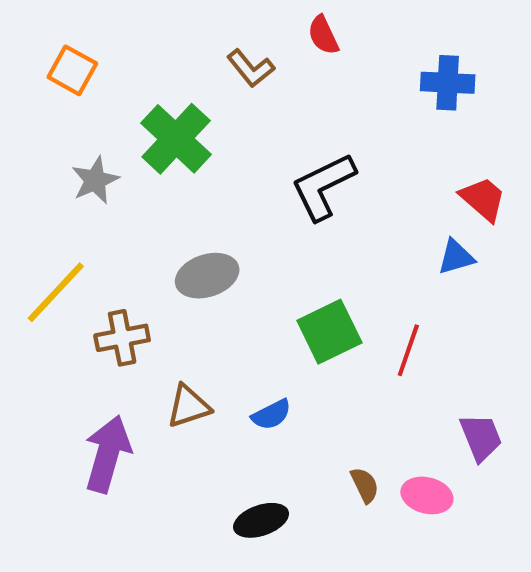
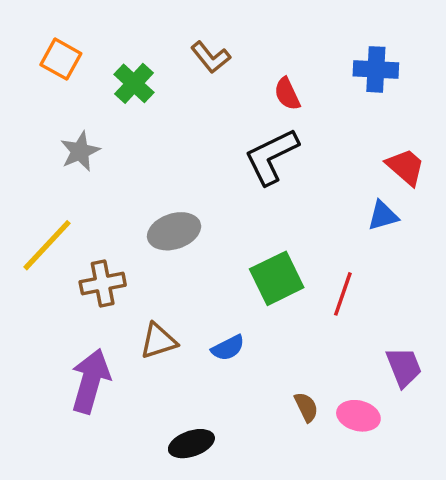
red semicircle: (323, 35) -> (287, 94), moved
green cross: (176, 139) -> (134, 83), moved, size x0.7
black ellipse: (261, 520) -> (191, 444), moved

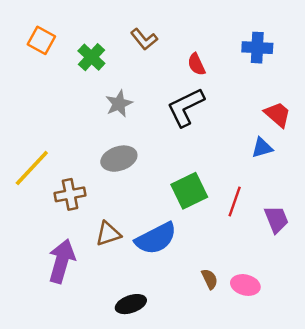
gray star: (80, 151) -> (119, 104), moved
blue semicircle: (228, 348) -> (156, 238), size x1.8
purple trapezoid: (404, 367) -> (276, 219), moved

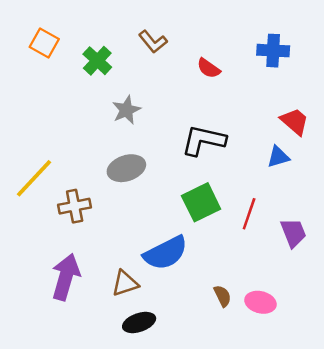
red semicircle: (196, 64) -> (209, 68), turned -30
black L-shape: (186, 107) -> (204, 140), moved, turned 39
brown triangle: (108, 234) -> (125, 283), moved

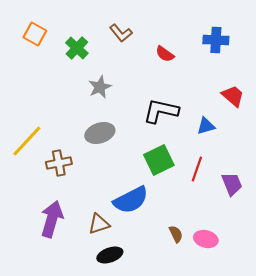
blue triangle: (278, 157) -> (206, 126), moved

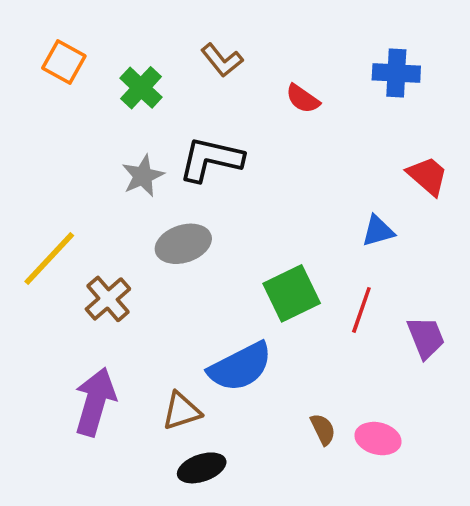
gray star: (100, 87) -> (143, 176), moved
black L-shape: (161, 111) -> (211, 159), moved
brown cross: (59, 163) -> (108, 299), turned -30

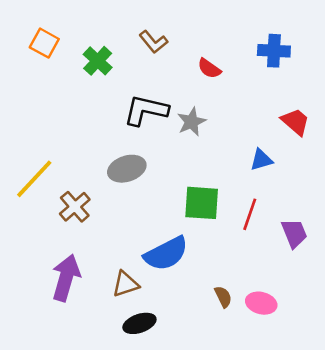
gray star: (143, 176) -> (191, 122), moved
green square: (292, 293) -> (202, 203), turned 30

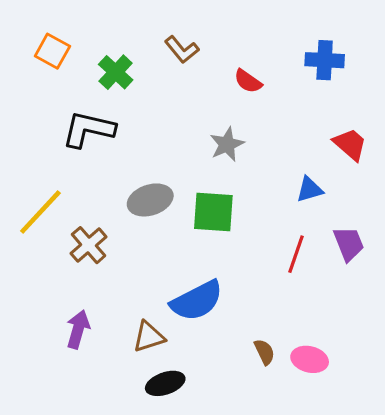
black L-shape: (146, 110) -> (89, 129), moved
green square: (202, 203) -> (213, 212), moved
purple trapezoid: (294, 233) -> (349, 244), moved
purple arrow: (66, 278) -> (78, 329), size x0.7

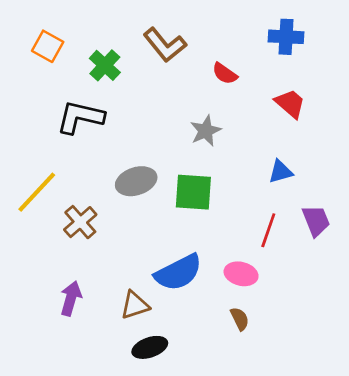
brown L-shape: (182, 50) -> (165, 45), size x1.4
blue cross: (325, 60) -> (286, 37), moved
red trapezoid: (350, 144) -> (290, 104), moved
pink ellipse: (310, 359) -> (241, 274), moved

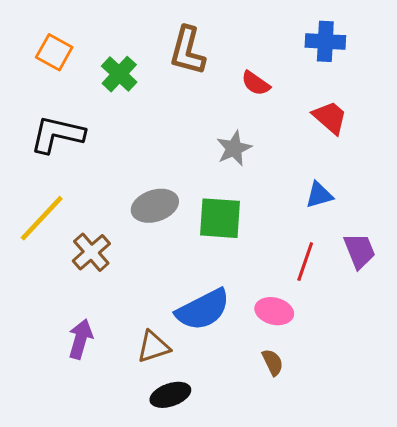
brown L-shape: (165, 45) -> (187, 51), turned 54
black L-shape: (80, 117) -> (57, 134), moved

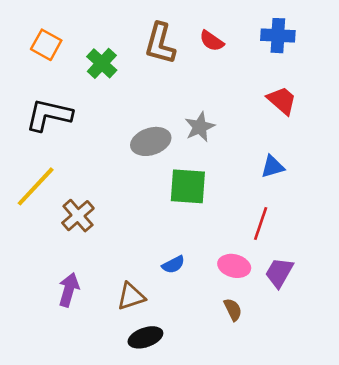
red semicircle: (256, 83) -> (212, 41), moved
gray ellipse: (155, 206) -> (151, 141), moved
purple trapezoid: (359, 251) -> (279, 273), moved, turned -128
blue semicircle: (203, 310) -> (173, 265), size x0.5

